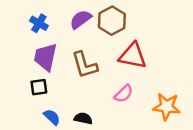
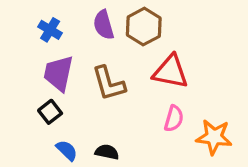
purple semicircle: (81, 19) -> (104, 25), turned -70
black square: (39, 87) -> (50, 112), turned -30
pink semicircle: (124, 94) -> (174, 119), moved, turned -30

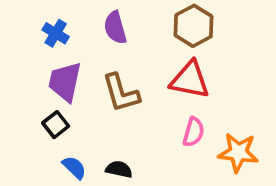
brown hexagon: (144, 27) -> (194, 26), moved

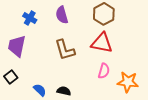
purple trapezoid: (65, 82) -> (17, 46), moved
black square: (56, 125) -> (11, 77), moved

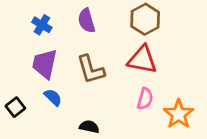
purple trapezoid: (17, 46) -> (45, 64), moved
orange star: (128, 82) -> (179, 114), turned 30
blue semicircle: (40, 90) -> (53, 97), moved

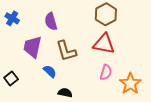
purple semicircle: (86, 21) -> (51, 21), moved
blue cross: (42, 25) -> (12, 18), moved
blue semicircle: (53, 97) -> (50, 71), moved

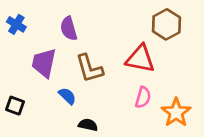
brown hexagon: (106, 14) -> (166, 24), moved
black square: (11, 78) -> (15, 106), turned -32

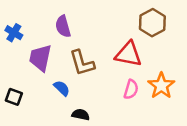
blue cross: (16, 24) -> (14, 33), moved
orange star: (176, 112) -> (161, 86), moved

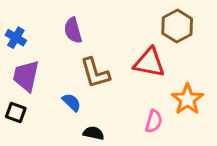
purple trapezoid: (40, 58) -> (26, 76), moved
pink semicircle: (131, 89) -> (154, 121), moved

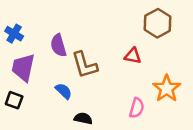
purple semicircle: (73, 30) -> (58, 45), moved
red triangle: (149, 63) -> (133, 56), size x0.6

